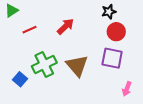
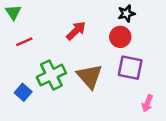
green triangle: (12, 11) -> (13, 12), turned -32
red line: (30, 30) -> (24, 42), moved
red circle: (116, 32) -> (120, 37), moved

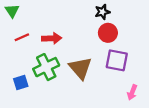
black star: (126, 14) -> (102, 12), moved
red arrow: (76, 31) -> (52, 38), moved, turned 42
blue square: (23, 92) -> (21, 82), turned 32

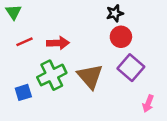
purple square: (117, 60) -> (131, 68), turned 30

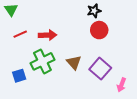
purple square: (131, 68) -> (100, 69), moved
brown triangle: (90, 76) -> (74, 62), size x0.7

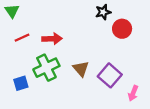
red circle: (99, 30) -> (122, 29), moved

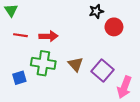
red line: (22, 38) -> (20, 35), turned 32
green cross: (46, 68) -> (43, 63), turned 35
pink arrow: (133, 93) -> (124, 87), size x1.5

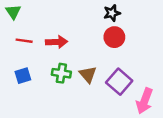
red circle: (114, 27) -> (114, 37), moved
green cross: (43, 63) -> (61, 73), moved, size x0.7
blue square: (19, 78) -> (23, 76), moved

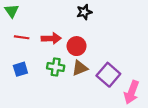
black star: (112, 13) -> (84, 12), moved
red circle: (114, 37) -> (77, 46), moved
brown triangle: (88, 74) -> (80, 68), turned 49

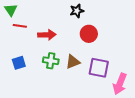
red line: (22, 37) -> (20, 26), moved
red circle: (77, 46) -> (89, 34), moved
purple square: (108, 75) -> (99, 68), turned -30

